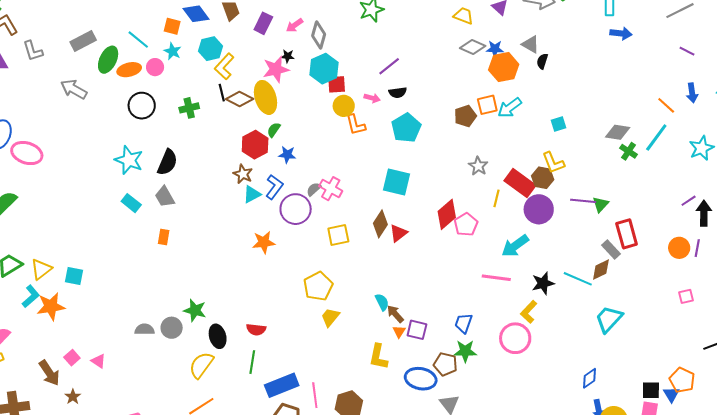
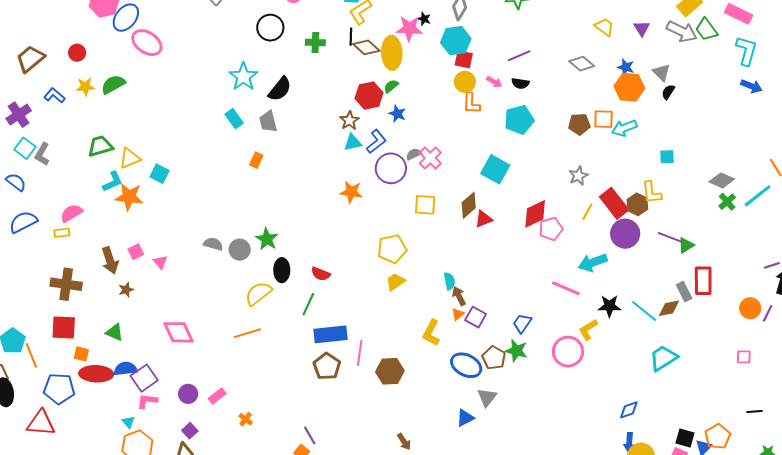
gray diamond: (473, 47) -> (582, 64), moved

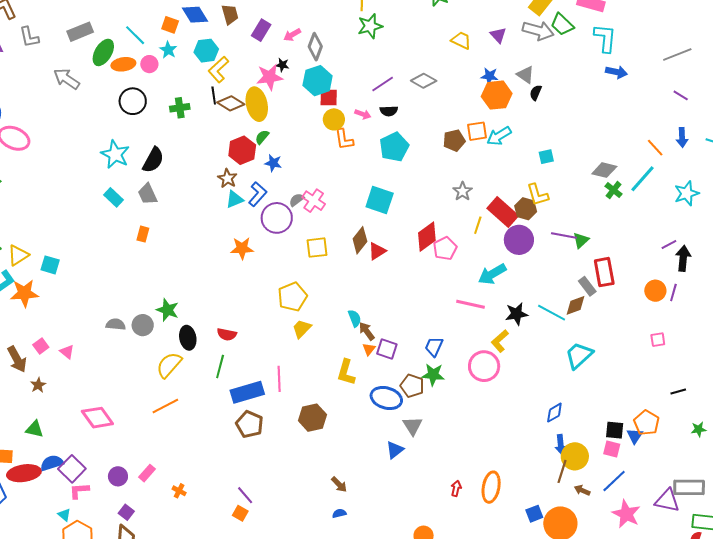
gray diamond: (582, 64) -> (424, 81), moved
pink line: (360, 353) -> (279, 379), moved

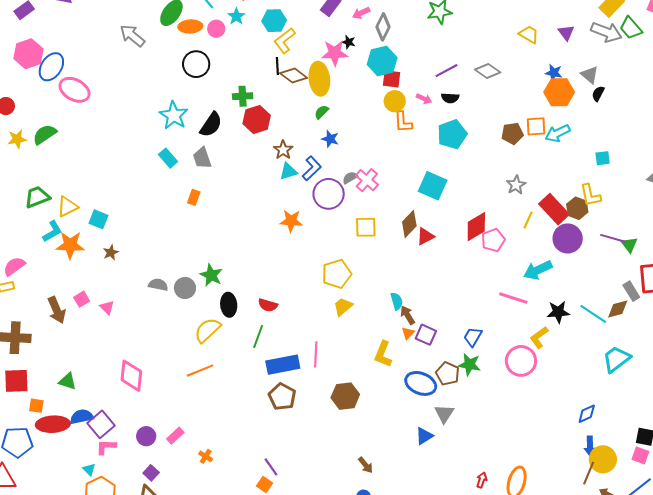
green cross: (180, 108) -> (243, 96), moved
red hexagon: (242, 150) -> (257, 119), moved
green triangle: (581, 240) -> (629, 245), turned -30
brown star: (38, 385) -> (111, 253), moved
pink diamond: (97, 418) -> (131, 376), turned 36

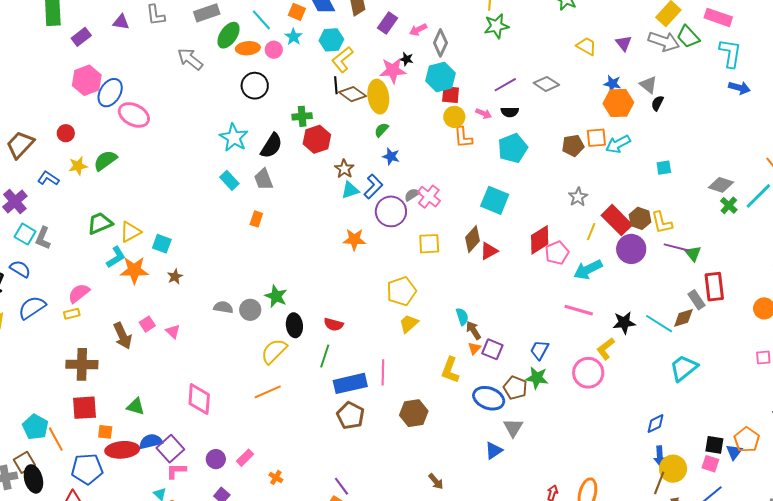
yellow L-shape: (590, 195) -> (662, 223), moved
cyan arrow: (538, 270) -> (588, 270), moved

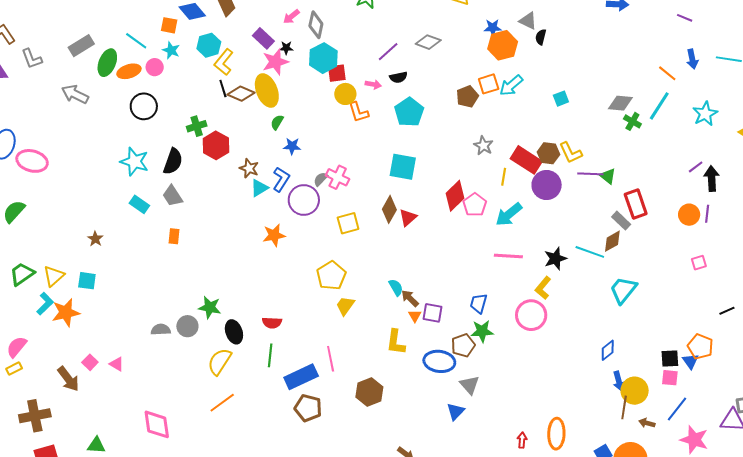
purple rectangle: (387, 23) -> (263, 38), moved, turned -70
brown star: (175, 277) -> (95, 239), moved
brown pentagon: (515, 388) -> (463, 345), turned -30

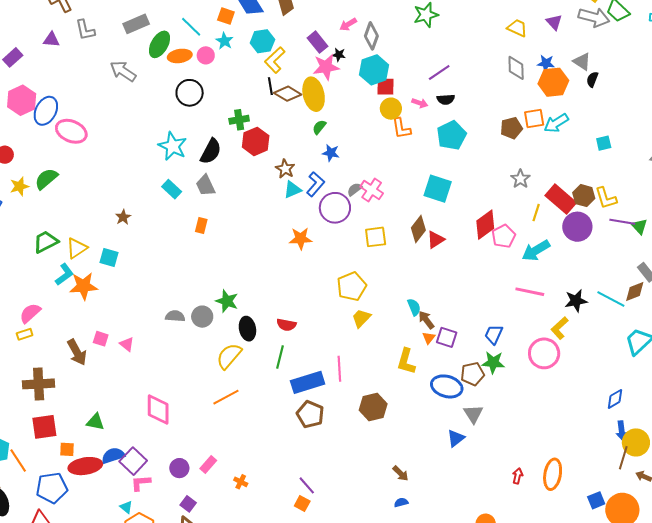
gray diamond: (428, 42) -> (516, 68), moved, turned 60
pink square: (90, 362) -> (101, 339), turned -35

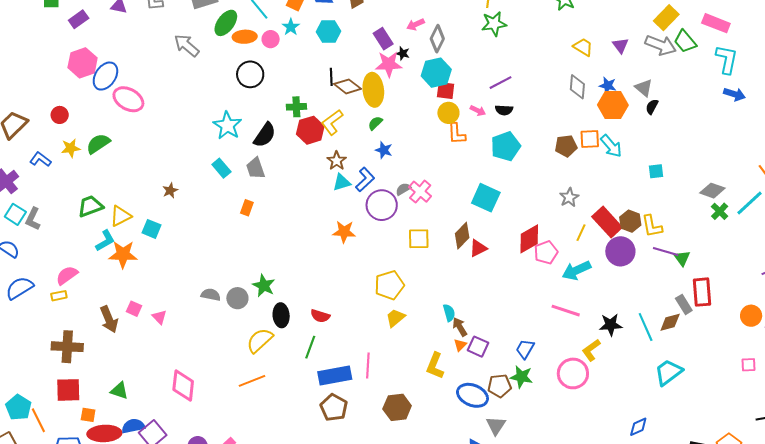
yellow L-shape: (275, 60) -> (332, 122), moved
cyan arrow: (556, 123) -> (611, 146), turned -105
cyan line: (611, 299) -> (646, 327), turned 32

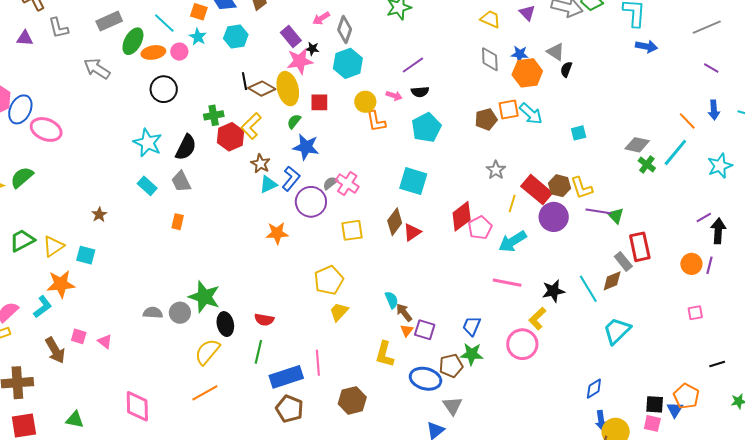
red square: (446, 91) -> (319, 102), moved
blue star: (384, 150) -> (306, 147), size x1.5
cyan L-shape: (105, 241) -> (43, 307), moved
green star: (264, 286) -> (204, 297), size x1.4

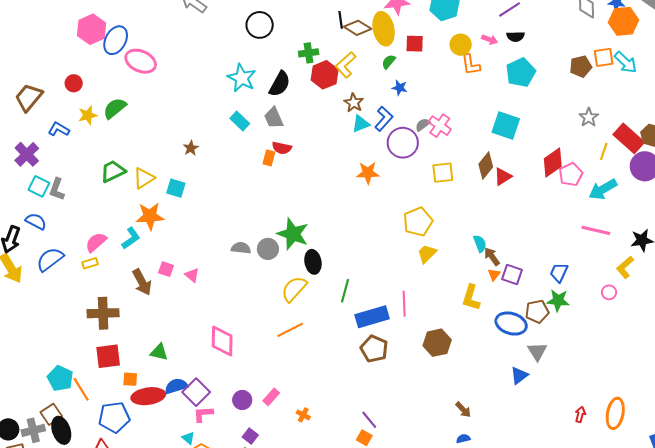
blue star: (306, 147) -> (400, 88), size x0.6
red semicircle: (264, 320) -> (282, 148), moved
pink circle: (522, 344) -> (609, 292), size x0.5

